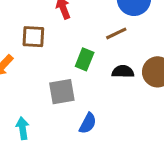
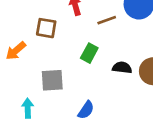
brown line: (116, 33) -> (107, 20), moved
gray square: (62, 92) -> (52, 80), moved

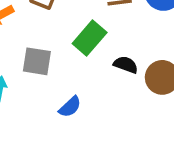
green rectangle: (89, 53) -> (90, 38), size x1.4

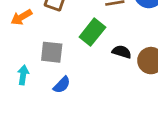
blue semicircle: (70, 107) -> (62, 85), moved

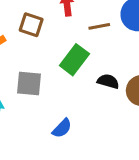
blue semicircle: (62, 85) -> (62, 128), moved

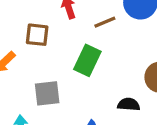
black semicircle: (108, 81) -> (129, 104), moved

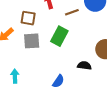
gray square: (47, 93) -> (32, 41), moved

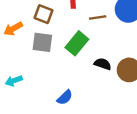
black semicircle: (84, 66) -> (103, 64), moved
cyan arrow: (15, 76) -> (14, 81), turned -120

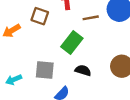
gray square: (42, 42) -> (45, 70), moved
black semicircle: (103, 64) -> (83, 70), moved

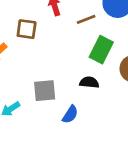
green rectangle: (72, 43) -> (101, 50), moved

